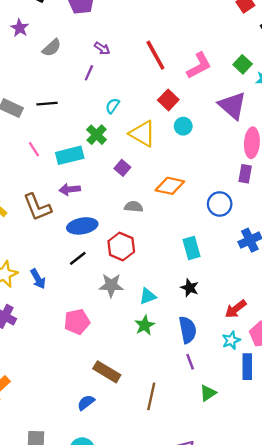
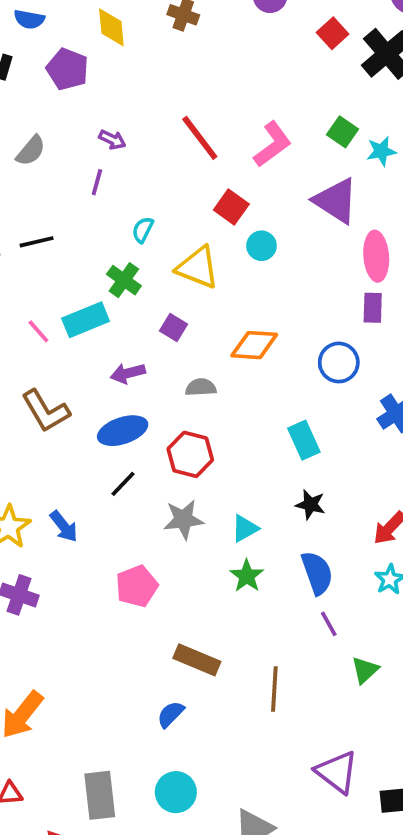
pink line: (34, 149) -> (38, 331), moved
purple arrow: (70, 189) -> (128, 373), moved

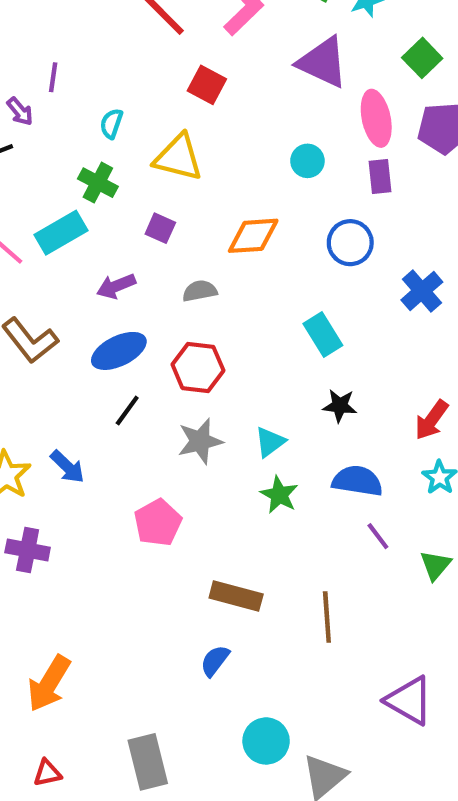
purple arrow: (112, 140) -> (20, 111), moved, turned 32
cyan circle: (261, 246) -> (307, 161), moved
blue semicircle: (317, 573) -> (357, 481), turned -54
green triangle: (365, 670) -> (435, 565), moved
cyan circle: (176, 792) -> (266, 741), moved

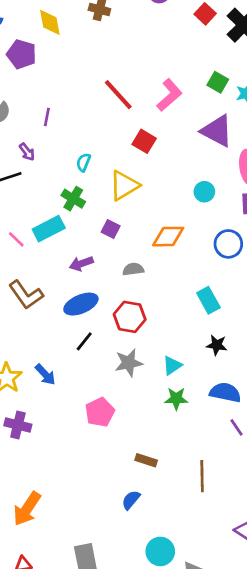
purple line: (53, 77) -> (47, 117), moved
yellow triangle: (178, 157) -> (124, 186), turned -48
green star: (279, 495) -> (176, 399), turned -30
brown rectangle: (236, 596) -> (146, 460), size x0.7

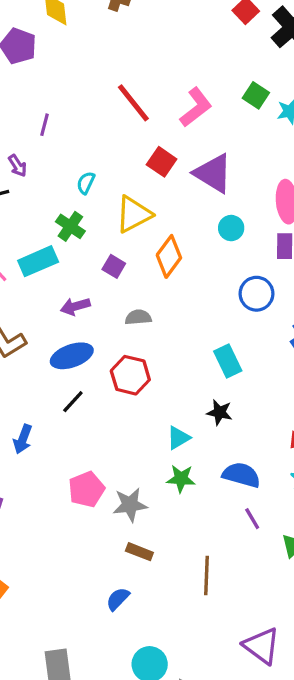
purple triangle: (217, 131) -> (213, 173), moved
orange diamond: (168, 237) -> (169, 256), moved, turned -56
black star: (217, 345) -> (219, 412), moved
gray star: (129, 363) -> (130, 505), moved
blue arrow: (45, 375) -> (23, 439), turned 60

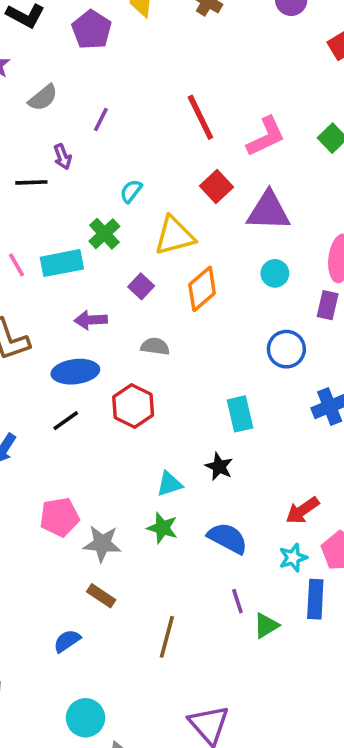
purple triangle: (213, 173) -> (269, 211), turned -42
purple line: (252, 519) -> (237, 601), moved

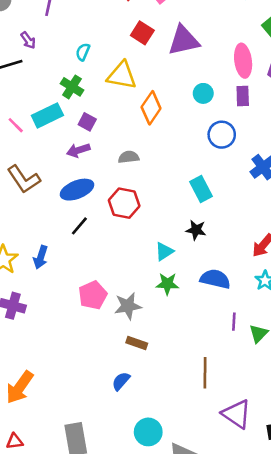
yellow triangle: (174, 236) -> (122, 75), turned 40
cyan circle: (275, 273) -> (203, 93), moved
purple square: (141, 286) -> (87, 122), moved
purple line: (237, 601) -> (234, 322), turned 36
brown line: (167, 637) -> (205, 373), moved

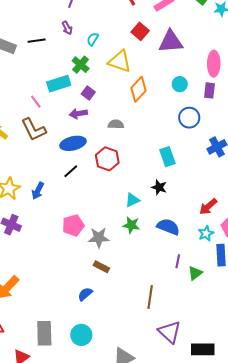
purple arrow: (28, 40) -> (67, 28), moved
pink line: (16, 125) -> (36, 102), moved
cyan circle: (148, 432) -> (81, 335), moved

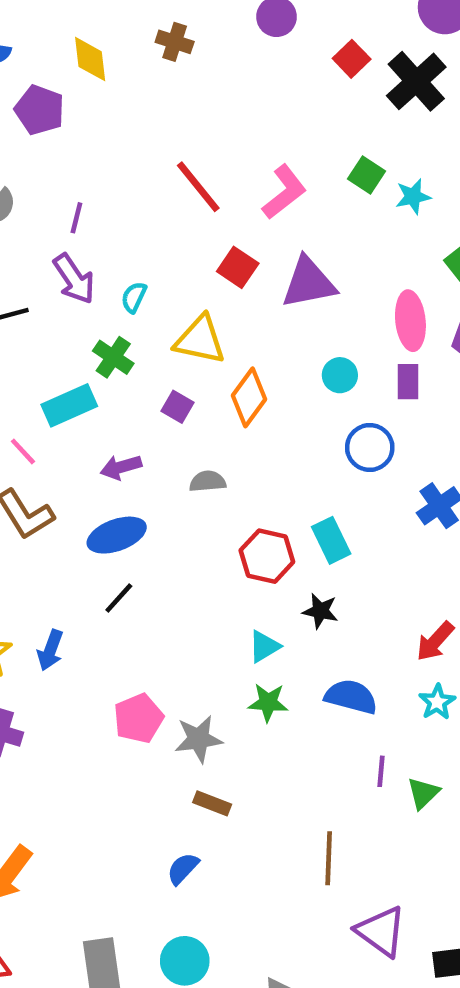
purple arrow: (67, 28) -> (74, 279), size x1.6
purple square: (88, 93) -> (178, 407), moved
red hexagon: (107, 159) -> (267, 556), moved

